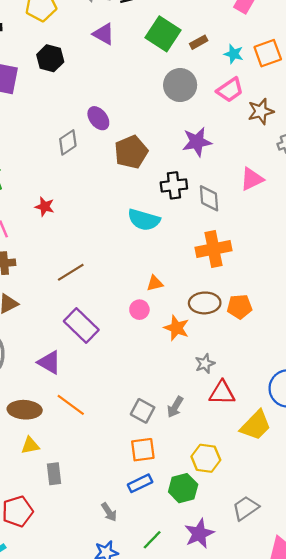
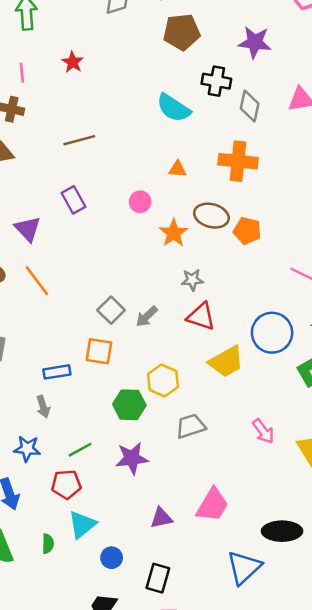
orange triangle: (155, 283) -> (178, 169), moved
purple rectangle: (81, 325) -> (73, 200), size x0.7
blue rectangle: (140, 483) -> (57, 372), moved
gray trapezoid: (246, 508) -> (191, 426), moved

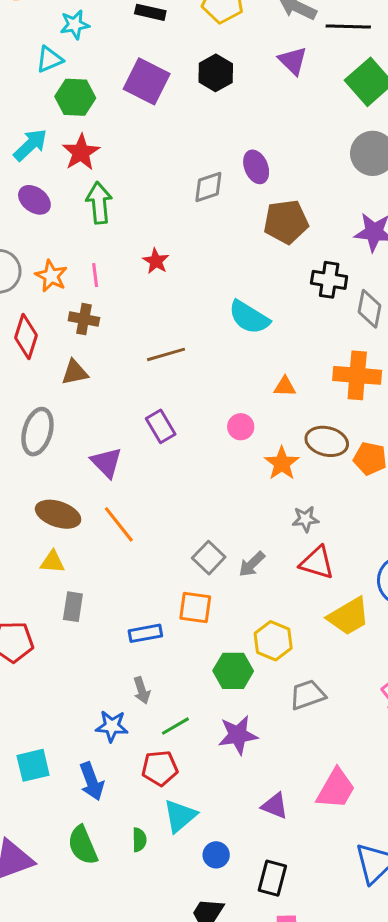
cyan semicircle: (174, 108) -> (249, 317), moved
gray arrow: (43, 407) -> (142, 690), moved
purple triangle: (161, 518) -> (275, 806), turned 35

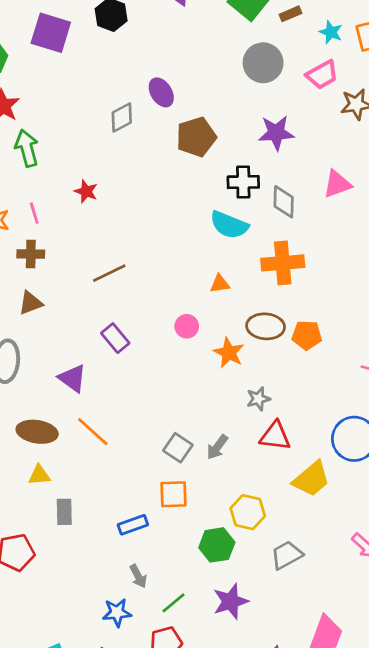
cyan semicircle: (249, 317) -> (229, 225), moved

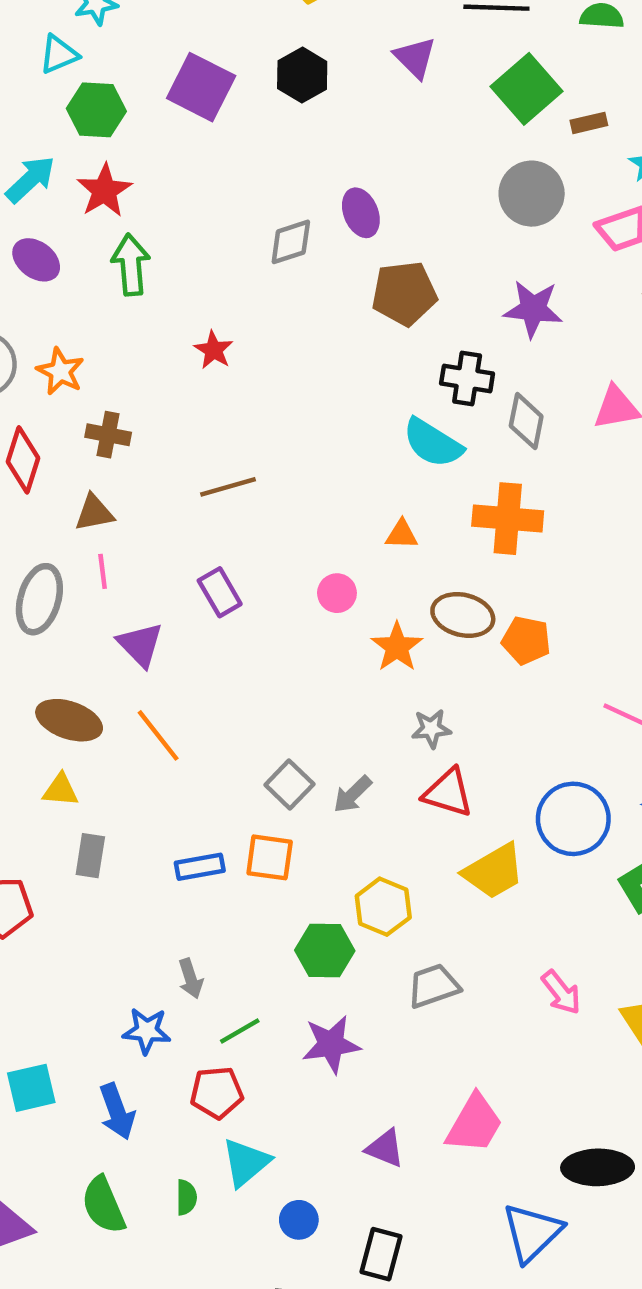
pink line: (34, 213) -> (103, 571), moved
blue rectangle: (133, 525) -> (200, 867), moved

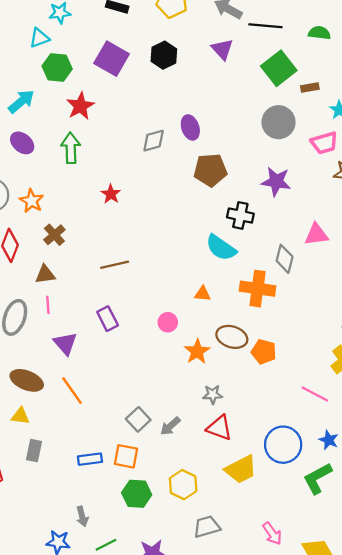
red star: (104, 191) -> (80, 106), moved
gray diamond: (526, 421) -> (285, 259), moved
brown cross: (108, 435) -> (54, 235), turned 35
green hexagon: (325, 951) -> (137, 494), moved

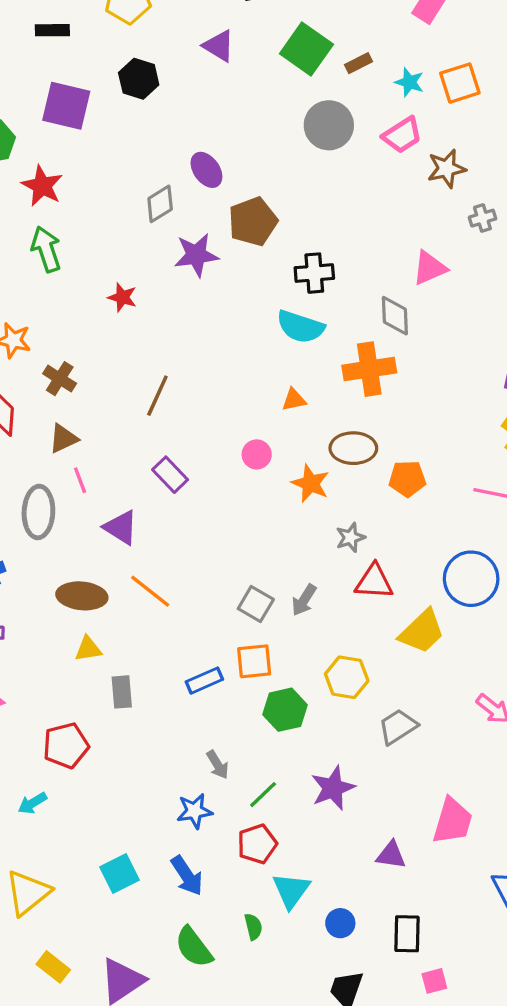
purple star: (276, 182) -> (196, 255), moved
brown line: (115, 265) -> (157, 396), turned -36
orange pentagon: (264, 352) -> (407, 479), moved

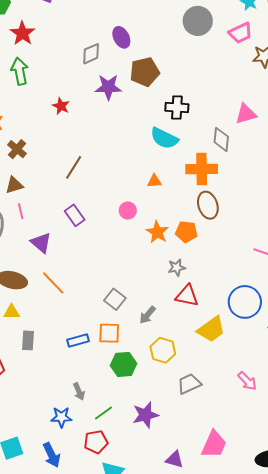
brown ellipse: (353, 448) -> (208, 205), moved, turned 64
orange pentagon: (407, 479) -> (186, 232), moved
gray arrow: (304, 600) -> (148, 315), moved

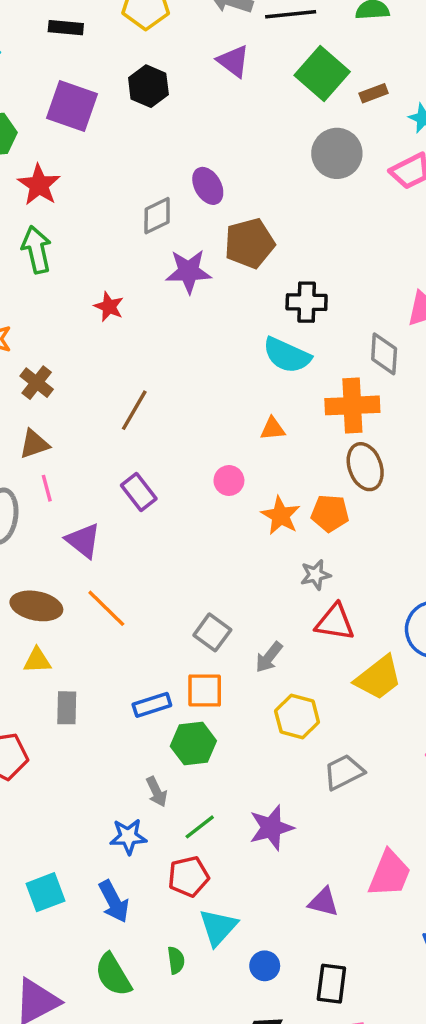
green hexagon: (124, 364) -> (193, 744), moved

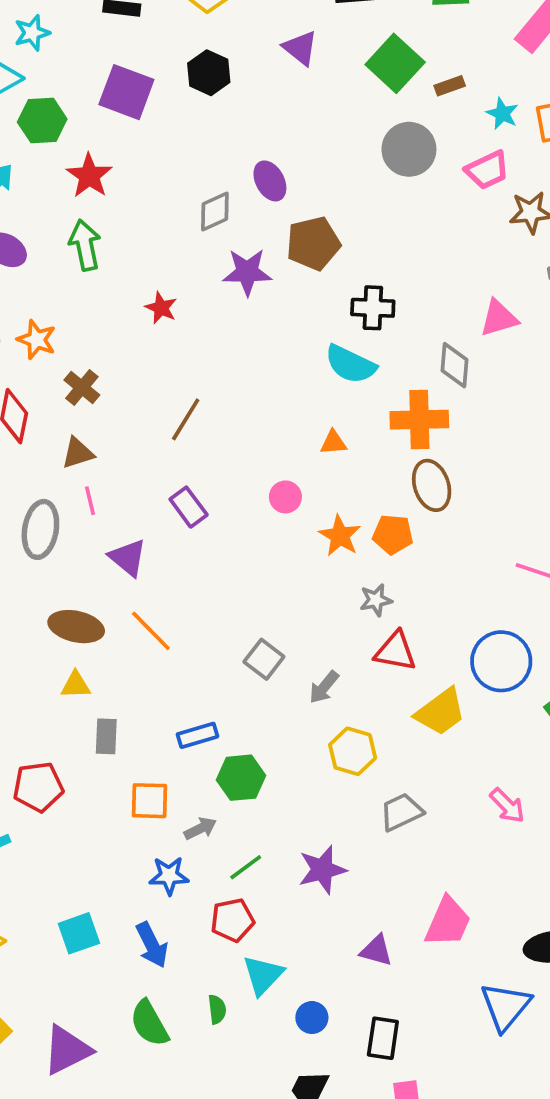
orange square: (205, 691) -> (149, 801), moved
gray arrow: (157, 792) -> (200, 828), turned -92

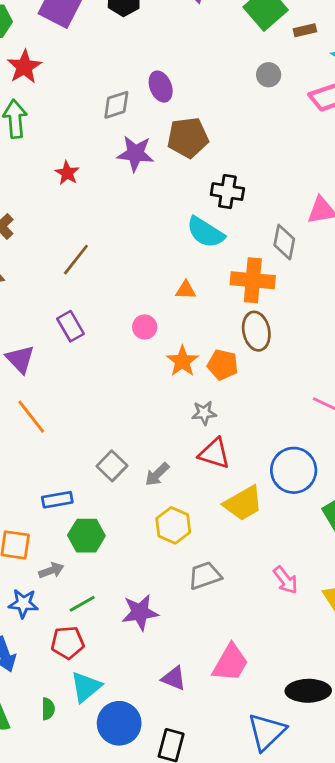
gray circle: (409, 149) -> (269, 75), size x0.6
gray square: (264, 659) -> (112, 466), moved
blue circle: (312, 1018) -> (119, 723), size x1.8

